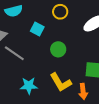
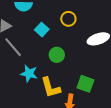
cyan star: (29, 86) -> (29, 74), moved

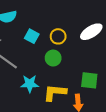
yellow circle: (68, 19) -> (58, 36), moved
yellow L-shape: (51, 87) -> (55, 93), turned 125

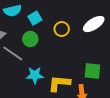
cyan square: (32, 36) -> (35, 18), moved, turned 32
green circle: (53, 58) -> (30, 39), moved

